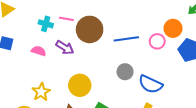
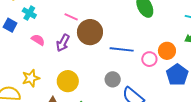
cyan cross: (46, 24) -> (29, 13), moved
purple arrow: (65, 48) -> (63, 43), turned 72

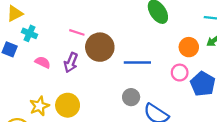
orange circle: (167, 51) -> (189, 47), moved
pink circle: (149, 59) -> (180, 73), moved
yellow circle: (68, 81) -> (68, 105), moved

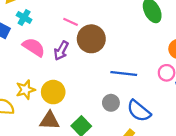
pink semicircle: (43, 62) -> (34, 47), size x1.5
blue line: (137, 63) -> (124, 73), moved
gray circle: (131, 97) -> (111, 103), moved

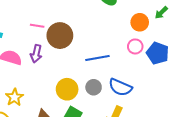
yellow circle: (53, 92) -> (67, 89), moved

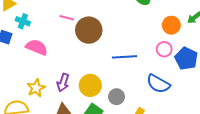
purple arrow: (36, 54) -> (63, 83), moved
gray circle: (94, 87) -> (117, 97), moved
blue semicircle: (120, 87) -> (158, 84), moved

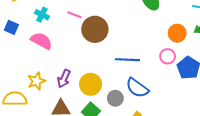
cyan cross: (23, 21) -> (42, 15), moved
blue semicircle: (158, 84) -> (137, 88), moved

